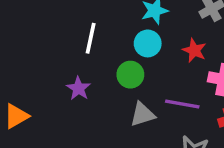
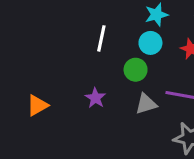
purple star: (78, 88) -> (95, 98), moved

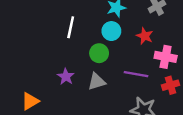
gray triangle: (146, 104) -> (97, 82), moved
orange triangle: (37, 105) -> (30, 101), moved

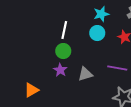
green circle: (99, 53) -> (63, 51), moved

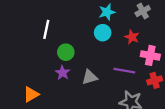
white line: (64, 30) -> (46, 29), moved

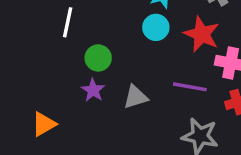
red star: (132, 37) -> (202, 34), size x1.5

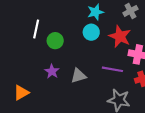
green circle: (98, 58) -> (55, 41), moved

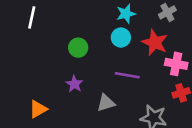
white line: (36, 29) -> (32, 17), moved
purple line: (112, 69) -> (127, 75), moved
gray triangle: (78, 76) -> (106, 103), moved

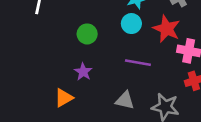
gray triangle: (106, 103) -> (125, 100), moved, turned 30
orange triangle: (38, 109) -> (64, 98), moved

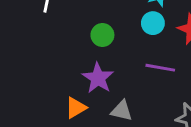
purple star: (83, 72) -> (98, 78), size x1.5
gray triangle: (125, 100) -> (122, 111), moved

